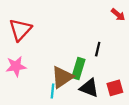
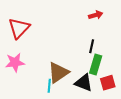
red arrow: (118, 15) -> (96, 15), moved, turned -56
green rectangle: (78, 68) -> (96, 65), moved

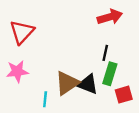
red arrow: (96, 15) -> (110, 17), size x1.5
black triangle: (84, 83) -> (88, 84), moved
cyan line: (49, 86) -> (45, 99), moved

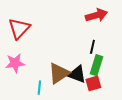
red square: (124, 95) -> (93, 83), moved

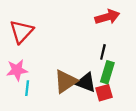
cyan line: (39, 88) -> (27, 88), moved

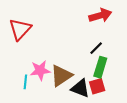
black line: (103, 52) -> (96, 48), turned 32
pink star: (17, 70) -> (40, 70), moved
black triangle: (86, 82) -> (80, 88), moved

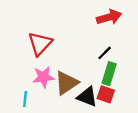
red triangle: (20, 29) -> (40, 44), moved
cyan line: (25, 82) -> (25, 99), moved
red square: (97, 86) -> (106, 94), turned 35

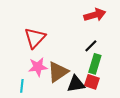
black triangle: (87, 97) -> (76, 84), turned -30

